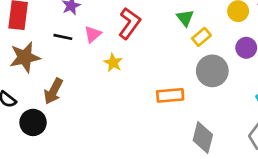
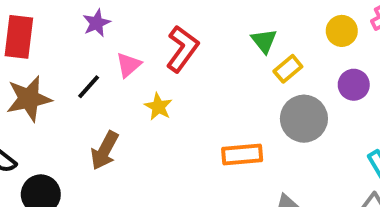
black line: (63, 37) -> (89, 87), moved, turned -60
brown arrow: (53, 91) -> (105, 151), moved

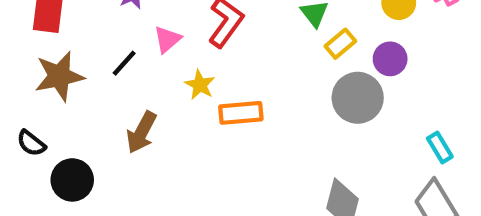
purple circle: (354, 85) -> (390, 59), moved
orange rectangle: (242, 155) -> (241, 113), moved

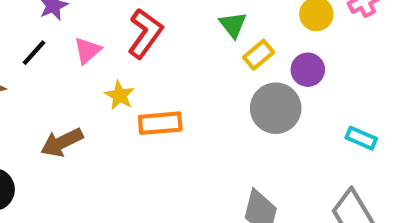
black line: (124, 63) -> (34, 53), moved
brown arrow: (141, 132) -> (62, 142), turned 36
cyan rectangle: (440, 148) -> (361, 138), moved, turned -36

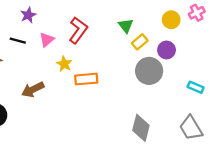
black line: (34, 53) -> (18, 41), turned 63

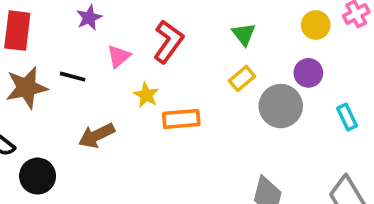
black line: (18, 41) -> (73, 77), moved
yellow rectangle: (140, 42) -> (242, 78), moved
cyan rectangle: (196, 87) -> (347, 117), moved, turned 42

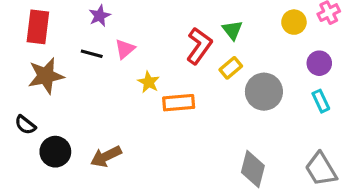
red L-shape: (168, 42) -> (199, 46), moved
purple circle: (308, 73) -> (319, 63), moved
black line: (73, 77) -> (92, 54), moved
brown arrow: (96, 136) -> (106, 156), moved

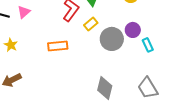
purple circle: (319, 63) -> (133, 30), moved
yellow star: (149, 82) -> (11, 45), moved

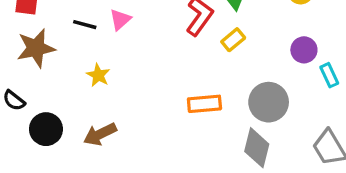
gray circle: (112, 39) -> (269, 102), moved
orange rectangle: (58, 46) -> (204, 104), moved

